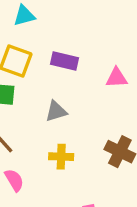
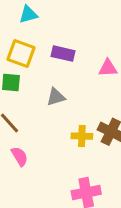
yellow cross: (61, 157) -> (82, 136), moved

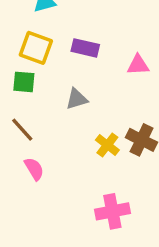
yellow cross: (82, 136) -> (107, 145), turned 36

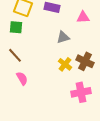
gray triangle: (77, 99) -> (63, 37), moved
pink cross: (112, 211) -> (81, 92), moved

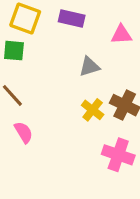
pink cross: (81, 92) -> (118, 155), turned 30

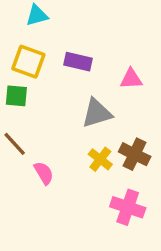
gray triangle: (89, 67) -> (97, 113), size x1.4
pink semicircle: (24, 132) -> (44, 173), moved

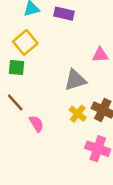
yellow square: (28, 62) -> (25, 42), turned 30
purple rectangle: (78, 62) -> (64, 14), moved

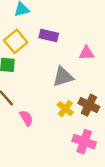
purple rectangle: (64, 14) -> (49, 35), moved

